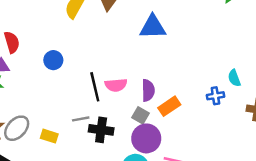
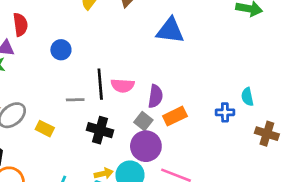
gray line: (81, 119) -> (75, 100), moved

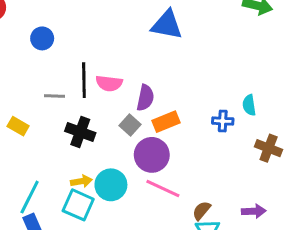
purple circle: (146, 146) -> (152, 155), moved

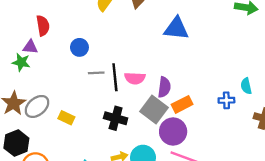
gray line: (55, 96) -> (96, 73), moved
gray square: (130, 125) -> (154, 110), size x1.6

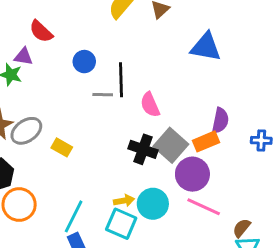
red semicircle: (43, 26) -> (41, 31), turned 138
black line: (115, 77) -> (121, 80), moved
pink semicircle: (135, 78) -> (150, 105), turned 60
purple semicircle: (164, 87) -> (220, 121), moved
black cross: (116, 118) -> (143, 149), moved

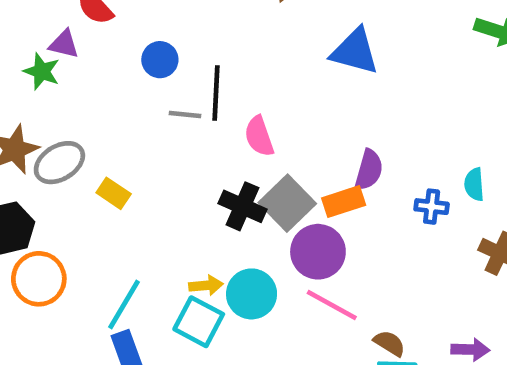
brown semicircle: (242, 228) -> (389, 343), turned 78

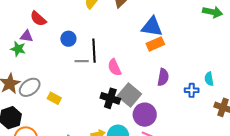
orange rectangle: (344, 202) -> (155, 44), moved

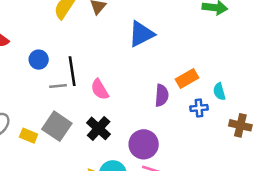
blue triangle: (152, 27) -> (141, 34), turned -30
orange rectangle: (155, 44) -> (187, 79), moved
gray square: (129, 95) -> (57, 126), moved
black cross: (110, 98) -> (99, 128), turned 30

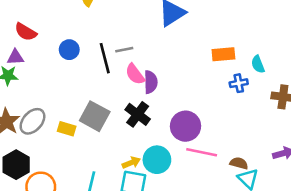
orange rectangle: (187, 79) -> (223, 54), turned 30
gray line: (58, 86) -> (124, 50), moved
purple semicircle: (162, 95) -> (151, 82), moved

